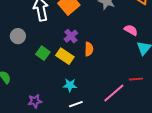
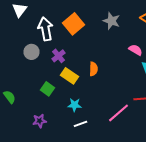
gray circle: (18, 36) -> (32, 52), moved
purple cross: (71, 36) -> (58, 56), moved
green square: (43, 53) -> (48, 89), moved

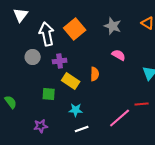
pink semicircle: (136, 50) -> (119, 55), moved
purple cross: (58, 56) -> (60, 61), turned 32
green square: (48, 89) -> (49, 94), turned -32

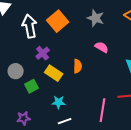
gray circle: (33, 57) -> (16, 71), moved
purple cross: (60, 61) -> (43, 53), turned -32
green square: (49, 94) -> (32, 86), turned -32
pink line: (120, 118) -> (103, 110), turned -40

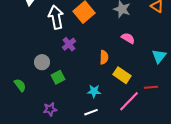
yellow rectangle: (54, 73) -> (122, 75), moved
cyan star: (59, 102) -> (94, 91), moved
pink line: (103, 110) -> (129, 101), turned 35

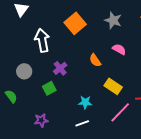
white arrow: (56, 17) -> (42, 40), moved
purple cross: (69, 44) -> (60, 68), moved
orange semicircle: (104, 57) -> (95, 60), moved, turned 144
gray circle: (42, 62) -> (24, 71), moved

